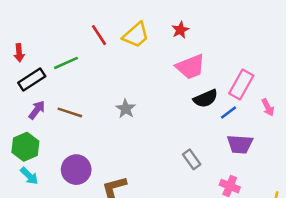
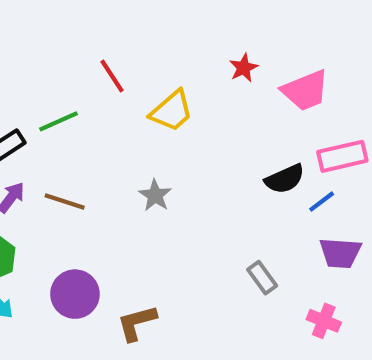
yellow trapezoid: (136, 35) -> (172, 111), moved
pink trapezoid: (190, 67) -> (305, 90), moved
pink rectangle: (241, 85) -> (342, 156), turned 48

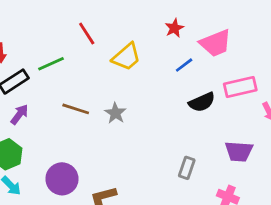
brown line: (65, 202) -> (76, 109), moved
blue line: (322, 202) -> (184, 65), moved
gray rectangle: (262, 278) -> (187, 168), turned 55

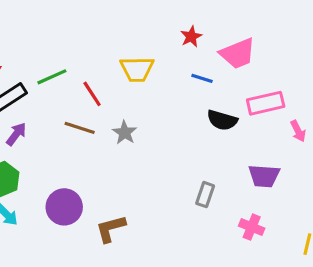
red line: (87, 34) -> (92, 94), moved
yellow trapezoid: (126, 57) -> (137, 69), turned 40
blue line: (184, 65) -> (202, 78), turned 54
black semicircle: (202, 102) -> (222, 120), turned 40

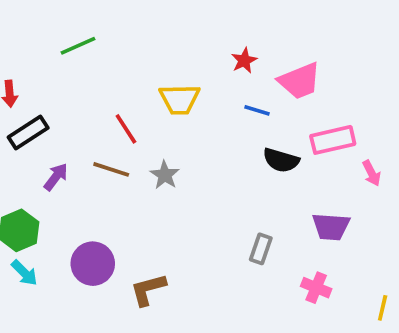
green line: (52, 77) -> (78, 46), moved
purple arrow: (16, 134) -> (56, 177), moved

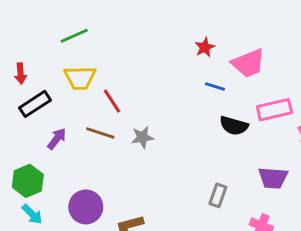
yellow trapezoid: (180, 99) -> (80, 78), moved
gray star: (165, 175) -> (142, 137), turned 30

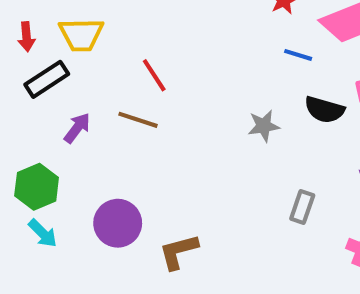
yellow trapezoid: (80, 78) -> (81, 35), moved
gray star: (142, 137) -> (264, 126), moved

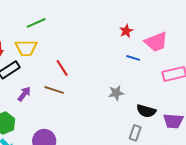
black semicircle: (324, 110) -> (146, 111), moved

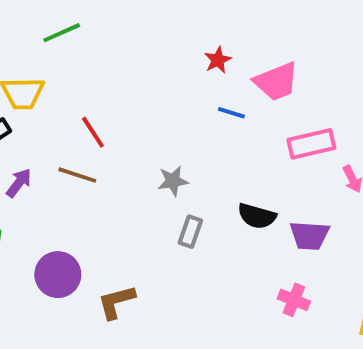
green line: (36, 23) -> (62, 33), moved
gray star: (116, 93) -> (173, 181), moved
gray rectangle: (135, 133) -> (190, 232), moved

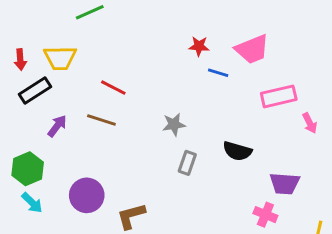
red star: (218, 60) -> (199, 46), moved, turned 30
red line: (93, 132) -> (113, 88), turned -30
purple trapezoid: (309, 236) -> (285, 184), moved

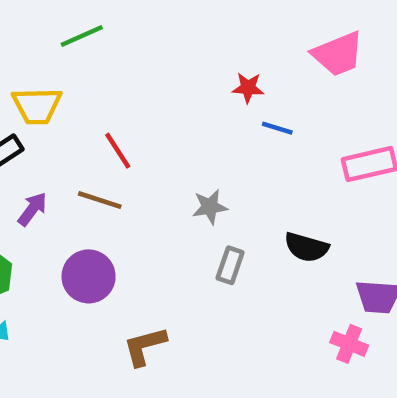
pink trapezoid: (252, 49) -> (338, 54), moved
red line: (113, 88) -> (118, 151), turned 30
purple circle: (87, 195) -> (89, 276), moved

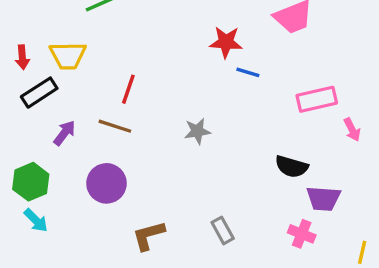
red star: (248, 88) -> (226, 42), size x1.4
red line: (118, 151) -> (128, 89), turned 52
black semicircle: (306, 247) -> (292, 167), moved
gray rectangle: (230, 265) -> (223, 230), moved, turned -48

